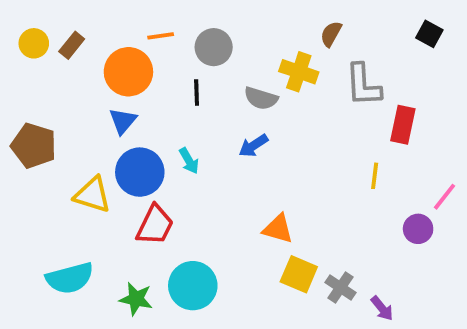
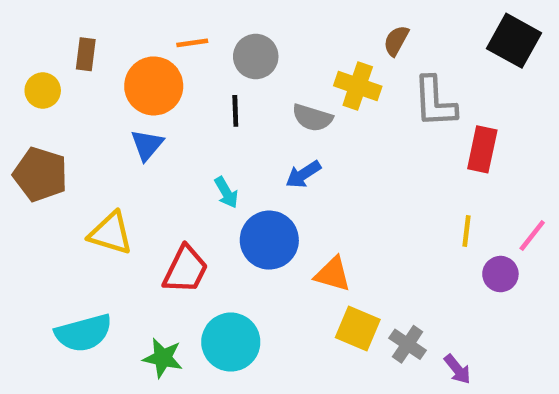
black square: (429, 34) -> (514, 41), size x1.6
yellow circle: (34, 43) -> (43, 90), moved
brown rectangle: (72, 45) -> (86, 54), turned -32
blue circle: (140, 172) -> (269, 240), moved
yellow line: (375, 176) -> (466, 231), moved

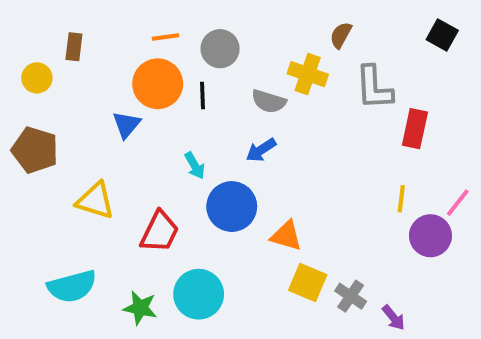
black square: (514, 41) -> (442, 35), size x0.7
orange circle: (154, 86) -> (158, 84), moved
purple circle: (500, 274) -> (430, 236), size x1.4

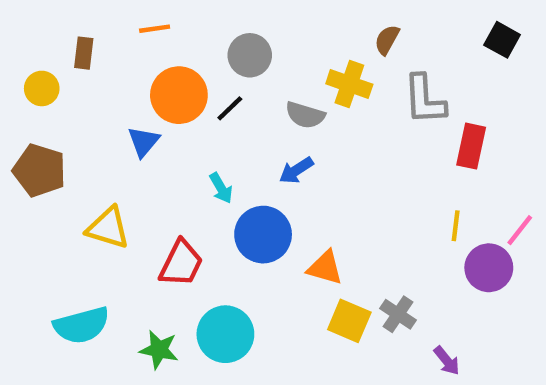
orange line: (165, 37) -> (155, 29), moved
black line: (203, 95) -> (230, 108), turned 48
gray cross: (351, 296) -> (398, 314), moved

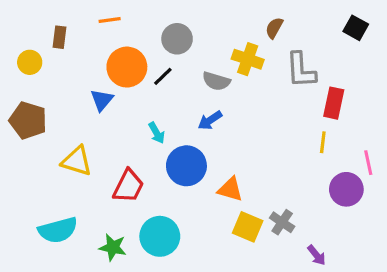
yellow line: (456, 226) -> (323, 142), moved
pink line: (520, 230) -> (368, 163), turned -50

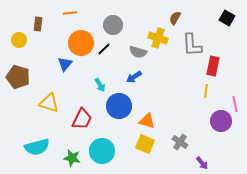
yellow square: (248, 227) -> (145, 144), moved

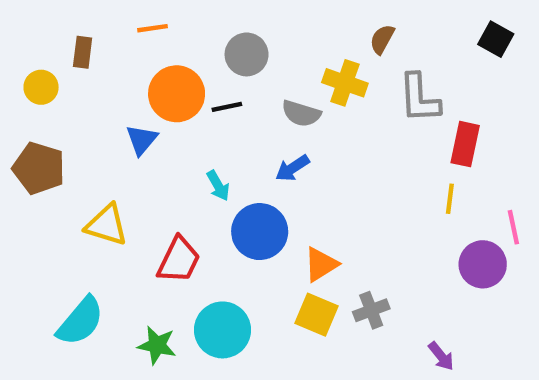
black line: (104, 49) -> (227, 107), turned 32
orange triangle: (147, 121) -> (321, 264), turned -48
gray cross: (180, 142) -> (371, 310), moved, turned 35
cyan semicircle: (37, 147) -> (80, 321), turned -35

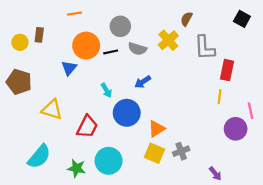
brown rectangle: (83, 52) -> (39, 35), moved
yellow cross: (345, 83) -> (168, 40), turned 30
gray semicircle: (301, 113) -> (137, 49), moved

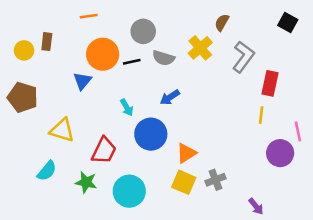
gray L-shape: (205, 48) -> (243, 57), turned -140
cyan semicircle: (39, 157) -> (47, 171), moved, size x0.7
green star: (77, 168) -> (86, 182), moved

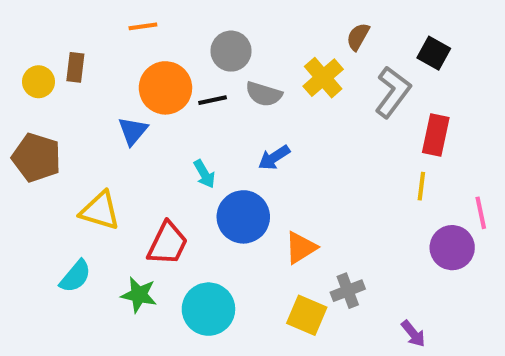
black square: (288, 23) -> (434, 53), moved
yellow square: (184, 182) -> (307, 315), moved

